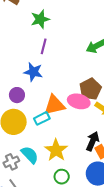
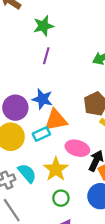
blue star: (33, 72) -> (42, 99), moved
purple circle: (17, 95) -> (15, 108), size x1.5
pink ellipse: (79, 101) -> (77, 148), moved

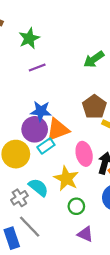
purple line: (46, 56) -> (37, 67), turned 63
purple circle: (15, 108) -> (35, 129), moved
pink ellipse: (77, 148) -> (84, 154), turned 70

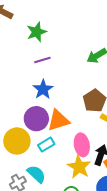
blue star: (41, 111) -> (43, 89), moved, turned 30
cyan rectangle: (46, 146) -> (46, 145), moved
yellow star: (66, 178) -> (79, 167), moved

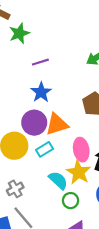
green star: (37, 32) -> (19, 33), moved
cyan semicircle: (36, 174) -> (58, 180), moved

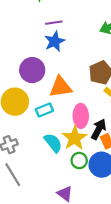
blue star: (41, 92) -> (55, 41), moved
purple circle: (34, 123) -> (32, 70), moved
green circle: (71, 201) -> (79, 161), moved

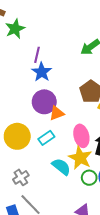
purple line: (54, 23) -> (37, 55), turned -56
purple circle: (32, 70) -> (44, 102), moved
orange triangle: (61, 87) -> (57, 113), size x0.7

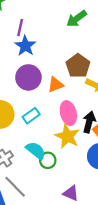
orange triangle: (57, 113) -> (56, 85), moved
cyan semicircle: (61, 167) -> (36, 151), moved
green circle: (89, 178) -> (48, 160), moved

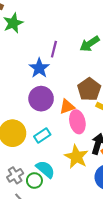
purple line: (20, 28) -> (54, 49), moved
pink ellipse: (68, 113) -> (77, 122), moved
green circle: (48, 160) -> (34, 181), moved

